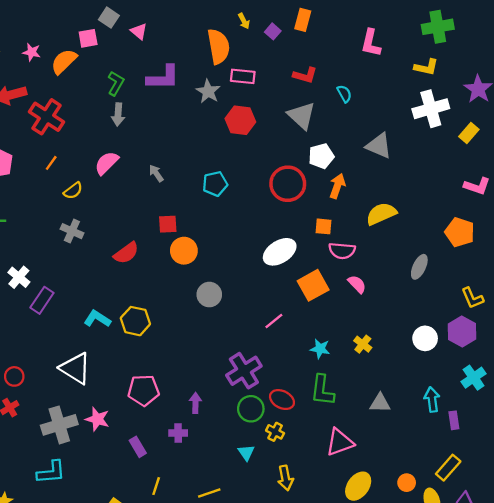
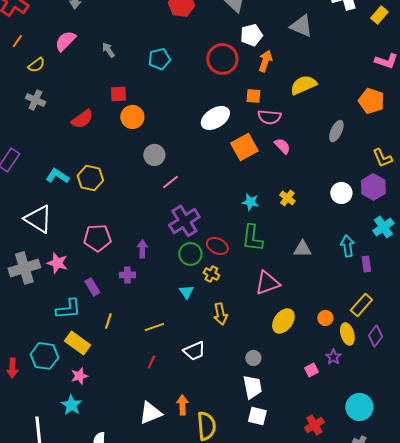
pink line: (274, 321) -> (170, 182), moved
cyan L-shape: (51, 472) -> (68, 309), moved

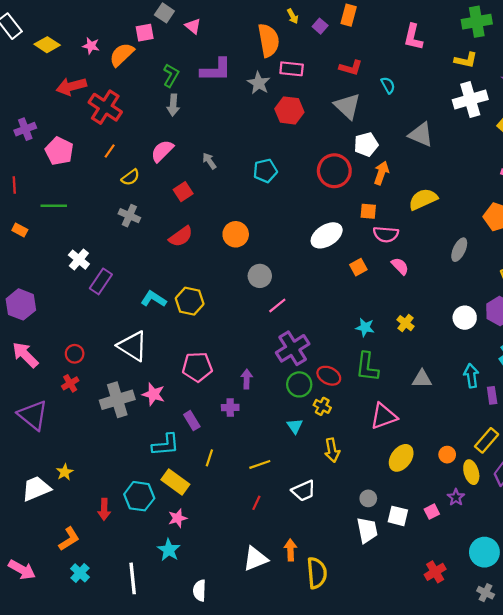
red square: (118, 94) -> (183, 192), moved, turned -30
orange square: (244, 147) -> (358, 267), size x0.6
white square: (257, 416) -> (398, 516), moved

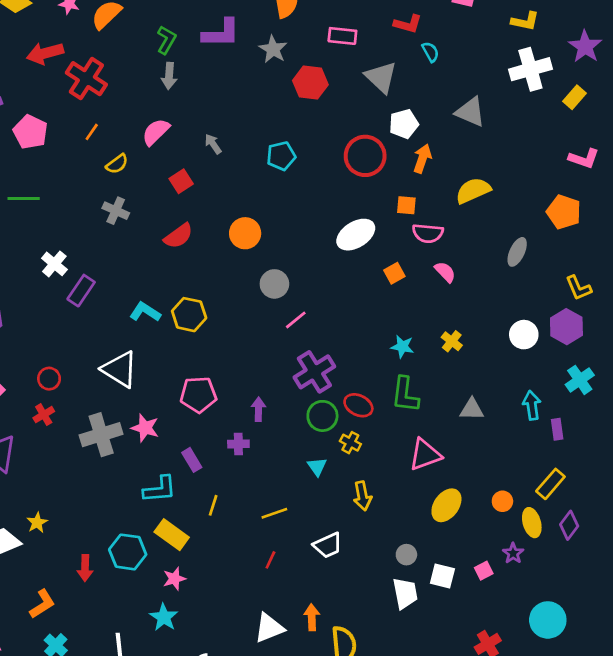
red L-shape: (351, 68) -> (408, 24), moved
pink rectangle: (292, 69) -> (342, 36), moved

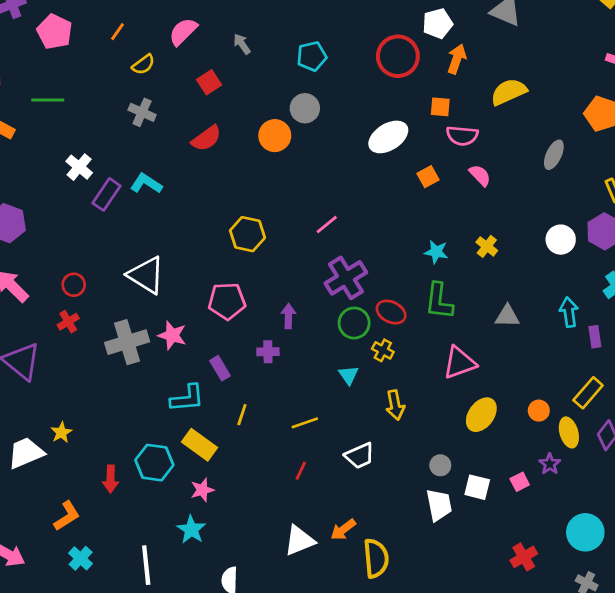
gray circle: (274, 284) -> (305, 108), moved
cyan L-shape: (145, 312) -> (146, 183), moved
yellow hexagon: (189, 315) -> (247, 234), moved
orange arrow: (312, 617) -> (343, 530), turned -125

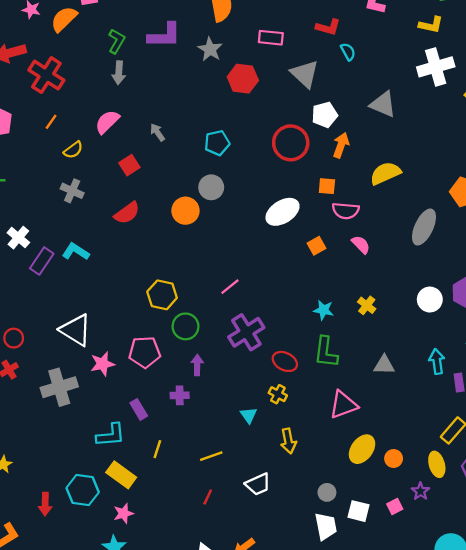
gray ellipse: (554, 155) -> (424, 227), size x1.4
green circle: (354, 323) -> (185, 326), moved
pink star: (172, 335) -> (102, 364), moved, turned -30
orange circle: (539, 411) -> (394, 458), moved

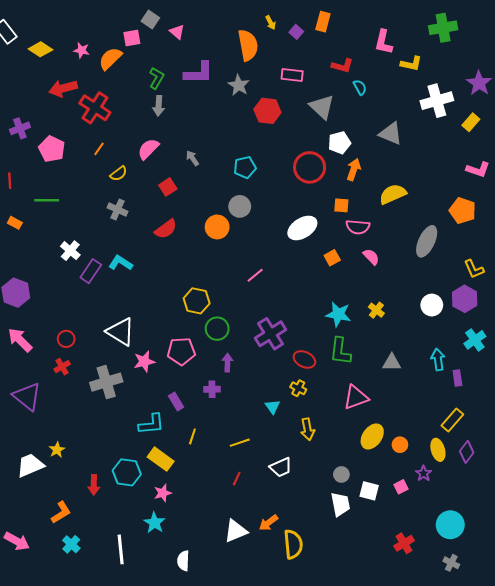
yellow L-shape: (431, 25) -> (411, 64), moved
pink line: (230, 287) -> (255, 275), moved
cyan star: (323, 310) -> (338, 314), size x1.4

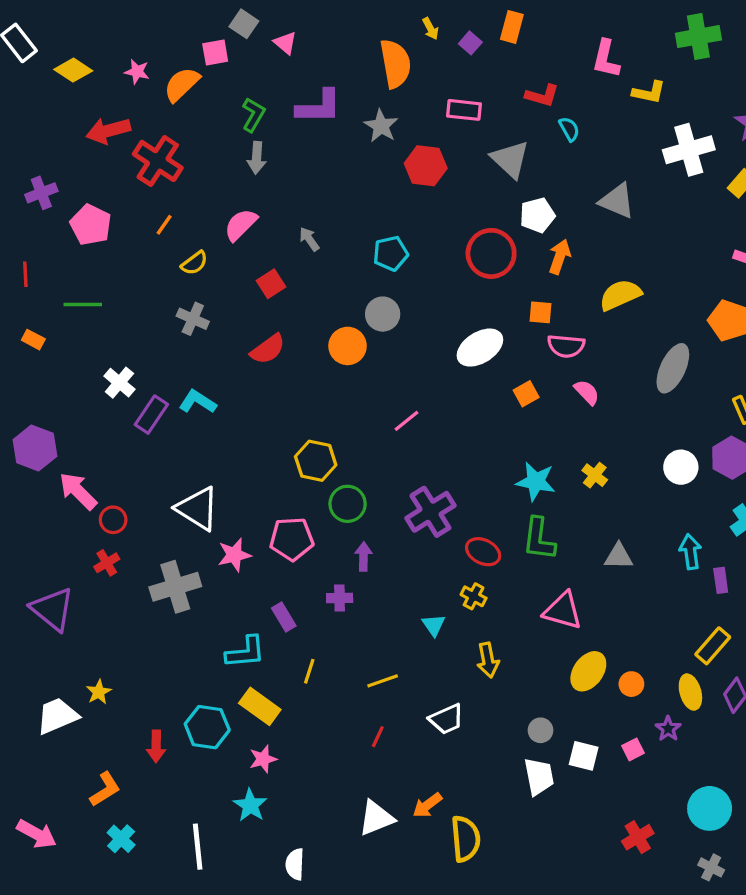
pink arrow: (20, 340) -> (78, 491), moved
pink triangle: (356, 397) -> (563, 611), turned 36

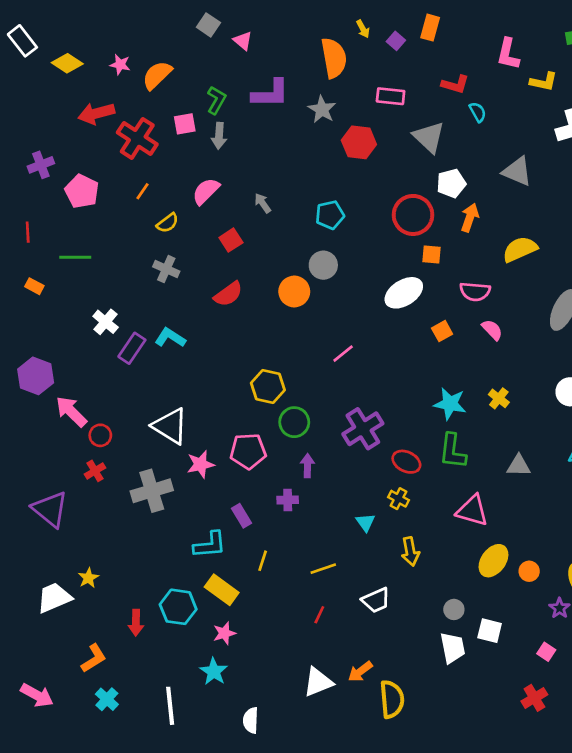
pink square: (215, 52) -> (185, 124), moved
orange square: (541, 312) -> (431, 255), moved
pink square: (633, 749) -> (546, 652), moved, turned -30

